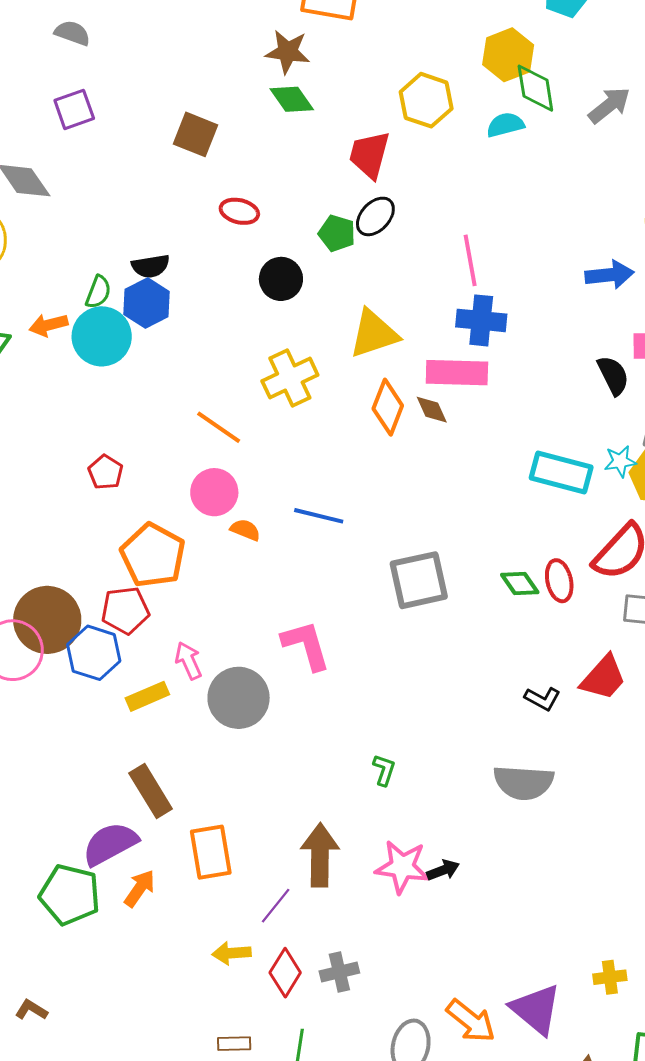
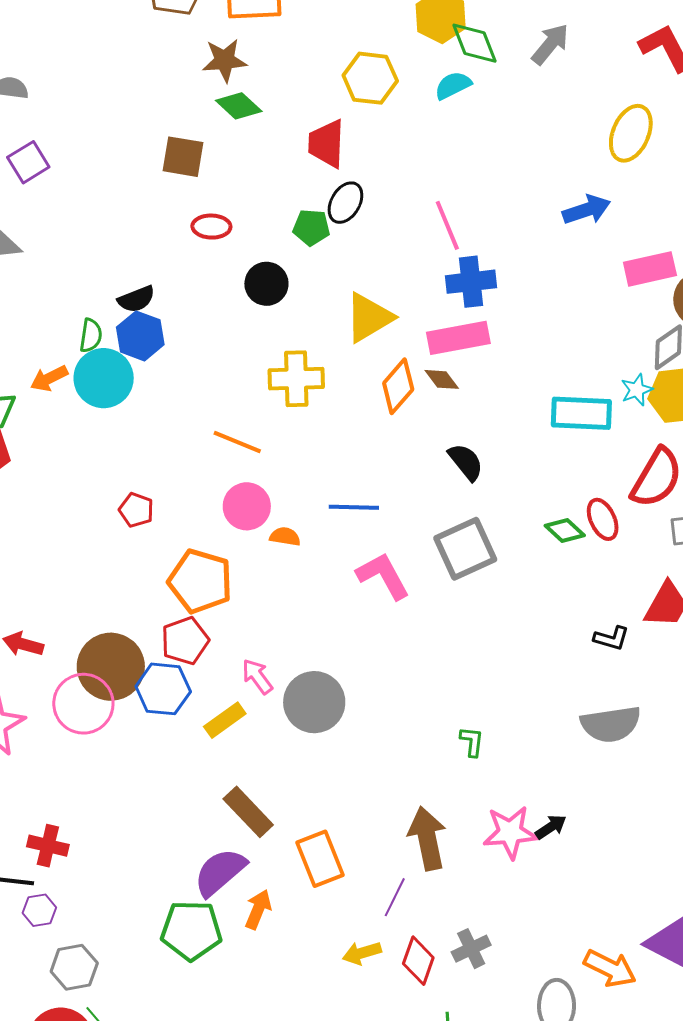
brown square: (196, 134) -> (183, 157), moved
black semicircle: (613, 375) -> (466, 462), moved
yellow cross: (290, 378) -> (296, 379), turned 36
orange diamond: (388, 407) -> (398, 386), turned 32
pink L-shape: (306, 645) -> (383, 576), moved

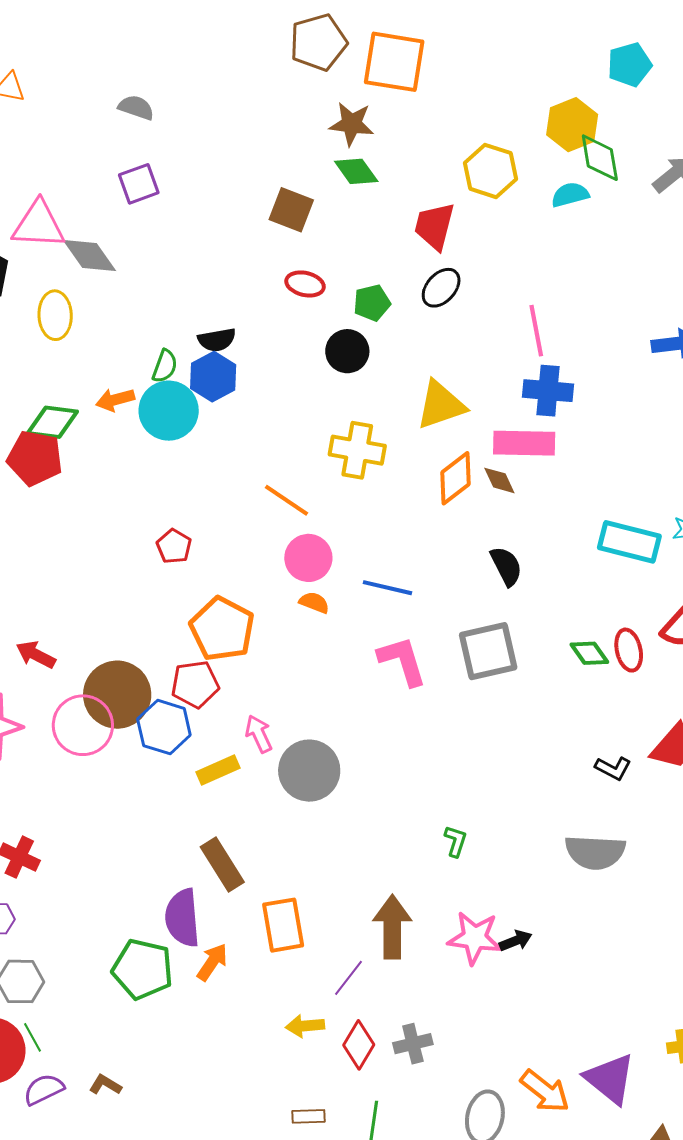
green pentagon: (311, 227) -> (372, 303), moved, turned -30
pink circle: (247, 506) -> (308, 558), moved
purple semicircle: (220, 872) -> (182, 918), turned -66

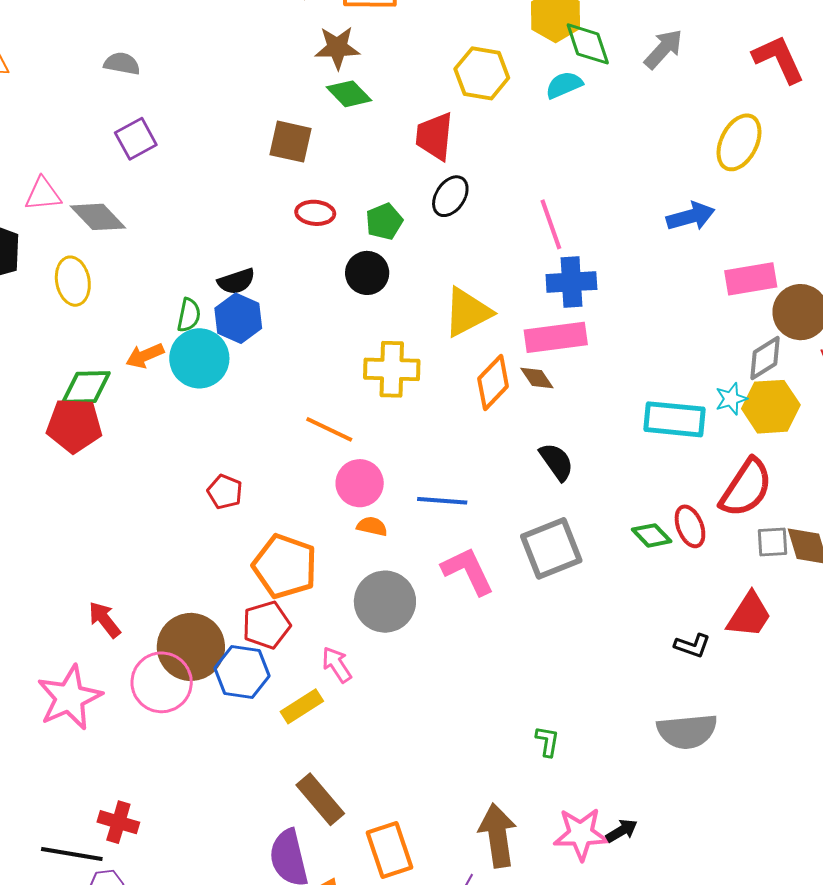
pink triangle: (39, 225) -> (43, 194), size x0.7
red arrow: (36, 655) -> (105, 620), turned 33
gray circle: (309, 771) -> (385, 602), moved

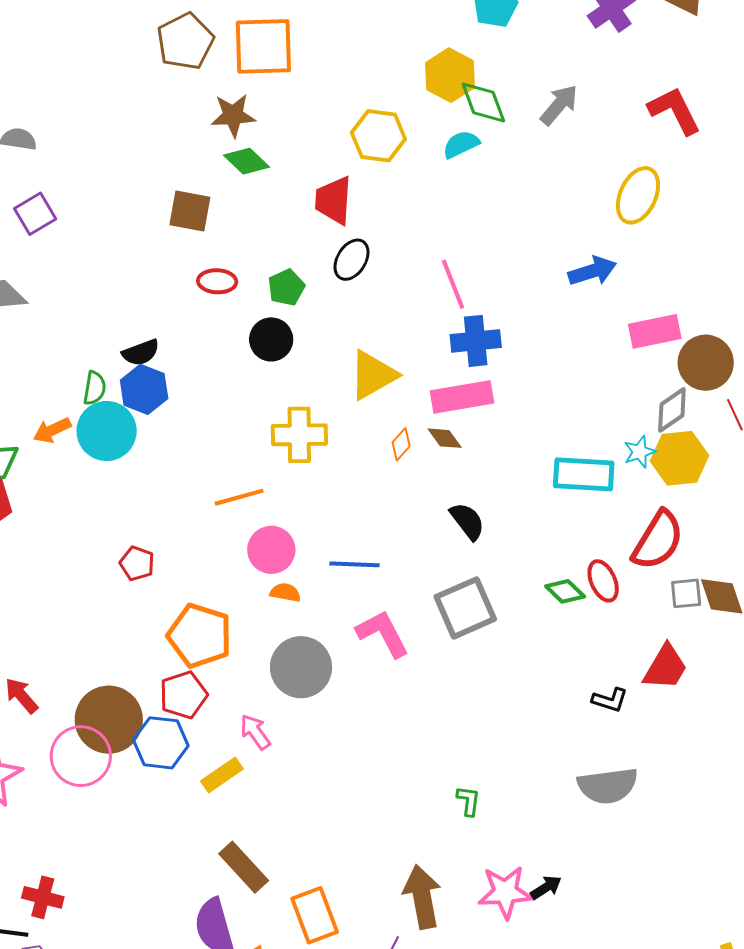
orange diamond: (493, 382) -> (401, 444), size x0.6
orange line: (329, 429) -> (239, 497), turned -39

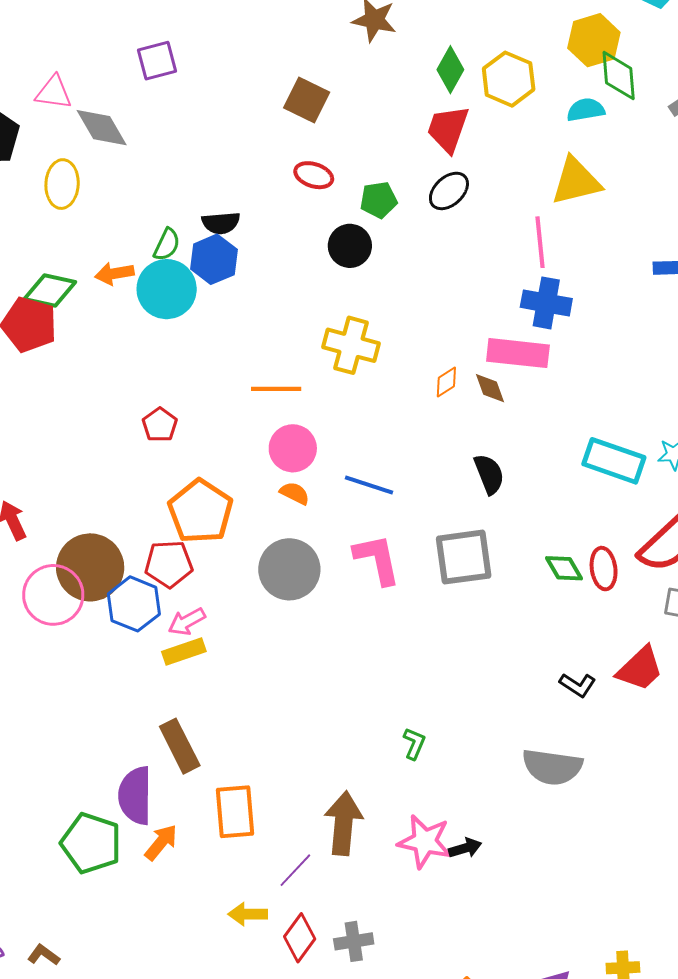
green diamond: (246, 161) -> (450, 70), moved, turned 60
yellow triangle: (373, 375) -> (576, 181), moved
pink arrow: (255, 732) -> (187, 622), moved, turned -99

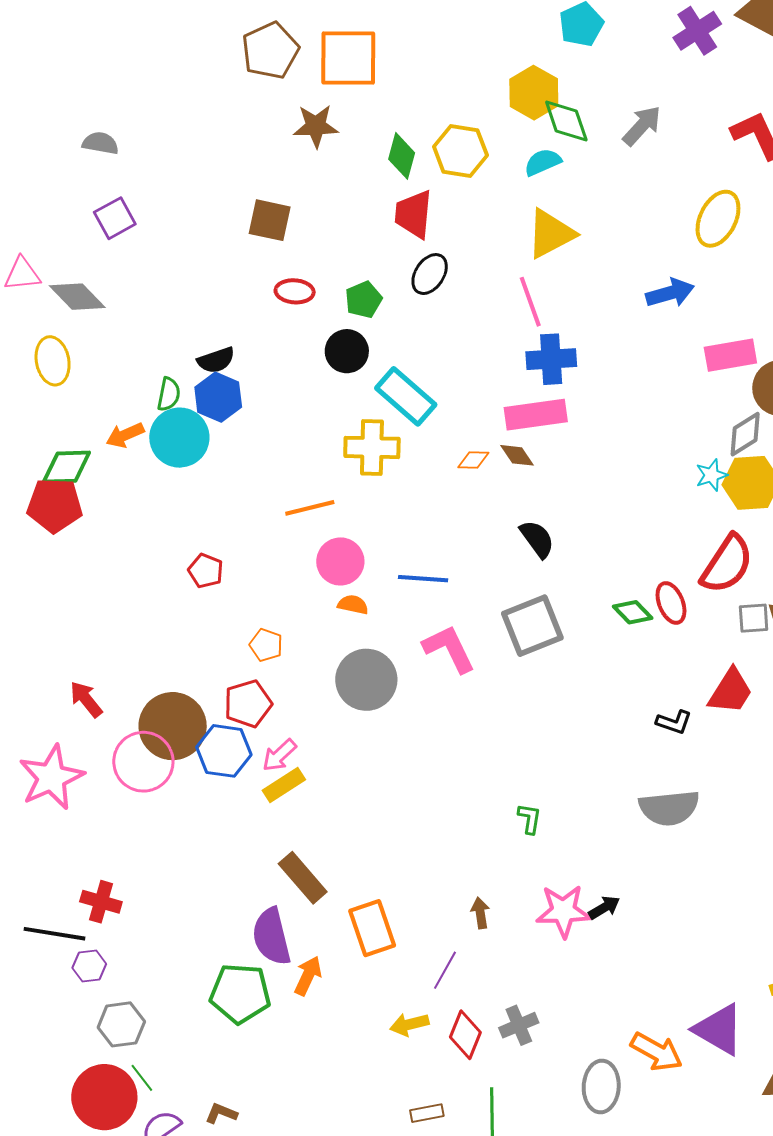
orange diamond: (446, 382) -> (473, 460), turned 48
cyan rectangle: (614, 461) -> (406, 396), moved, turned 36
orange pentagon: (201, 511) -> (266, 645), size x0.5
brown arrow: (343, 823) -> (480, 913), size x0.5

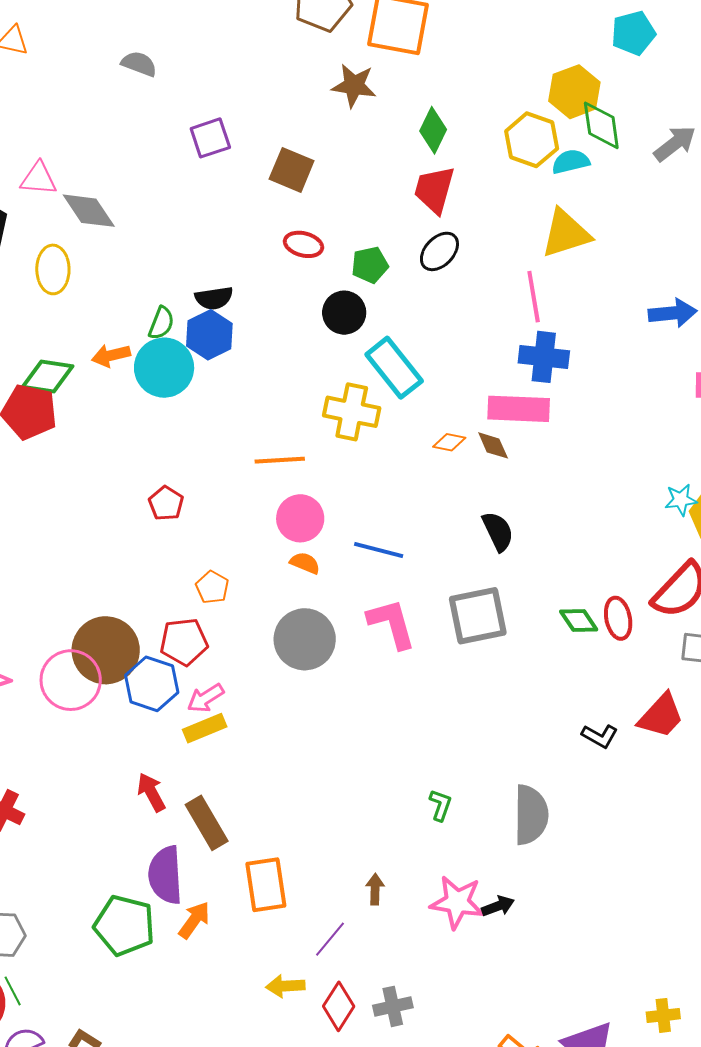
yellow hexagon: (460, 151) -> (532, 140), moved
purple square: (115, 218) -> (210, 138), moved
red arrow: (86, 699) -> (151, 792), moved
gray semicircle: (669, 808) -> (531, 815), moved, turned -94

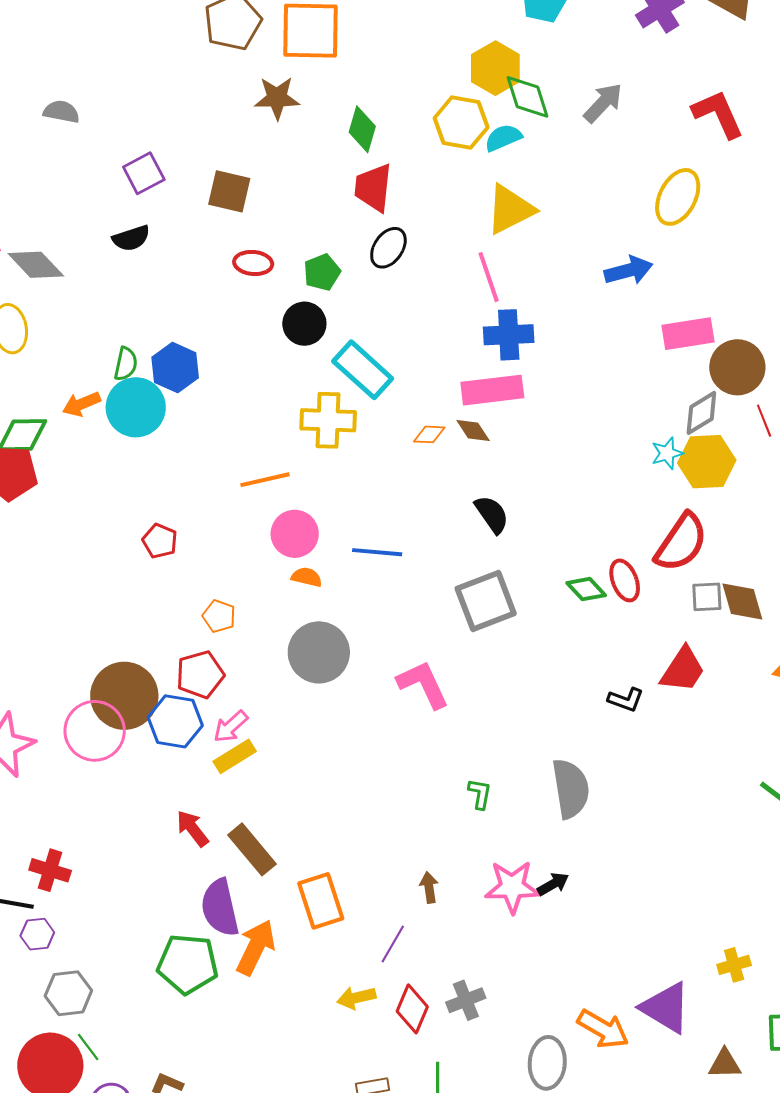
black semicircle: (214, 298) -> (131, 238), moved
pink L-shape: (392, 624) -> (423, 684), moved
orange arrow: (194, 920) -> (256, 947), size x1.4

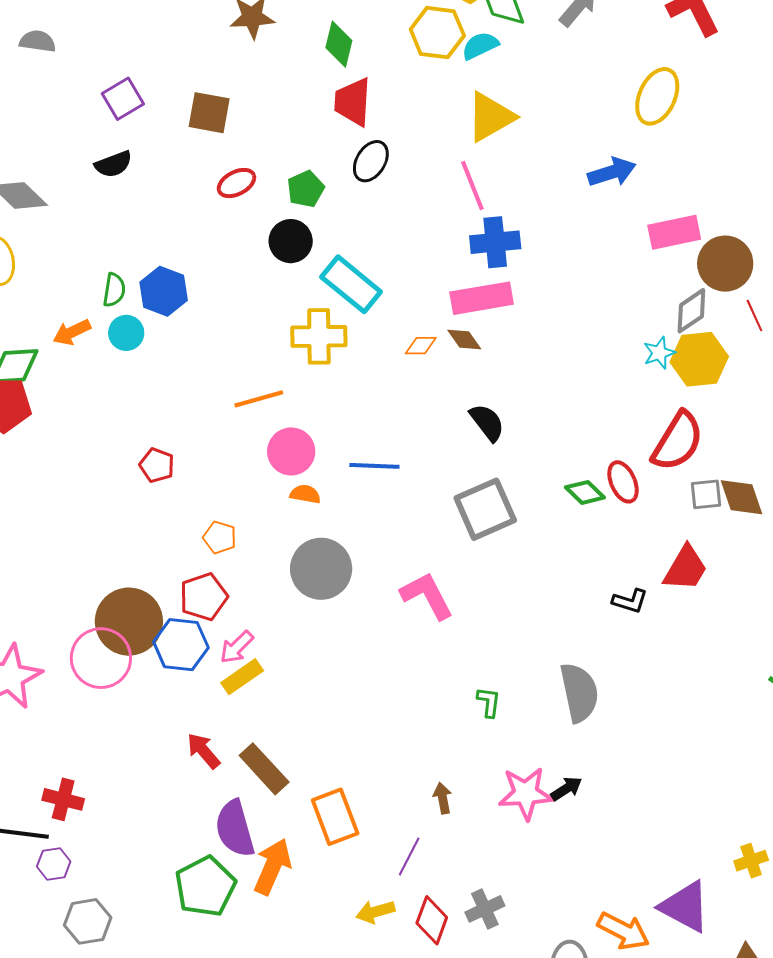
red ellipse: (253, 263) -> (236, 183), turned -30
cyan circle: (136, 407) -> (126, 333), size x0.6
green pentagon: (188, 964) -> (205, 886), turned -30

